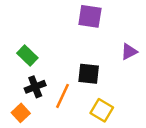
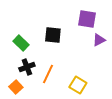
purple square: (90, 16) -> (87, 19), moved
black square: (89, 74) -> (53, 35), moved

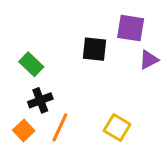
black square: (53, 35) -> (94, 49), moved
orange line: (48, 74) -> (60, 127), moved

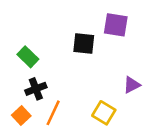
purple triangle: (149, 60) -> (132, 85), moved

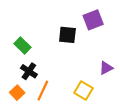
purple square: (116, 25) -> (93, 20), turned -30
black cross: (36, 89) -> (29, 71), turned -35

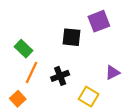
black cross: (29, 71) -> (60, 76), moved, turned 35
orange line: (43, 91) -> (31, 73), moved

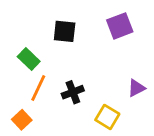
black square: (71, 37) -> (65, 31), moved

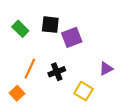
purple square: (120, 26) -> (72, 37), moved
green rectangle: (29, 59) -> (20, 29), moved

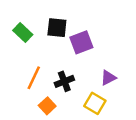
purple triangle: (106, 69) -> (108, 78), moved
orange square: (17, 93) -> (47, 106), moved

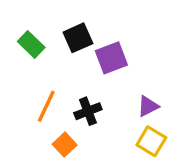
black square: (57, 28) -> (78, 38), turned -30
yellow square: (95, 103) -> (151, 141), moved

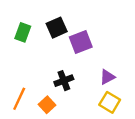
green rectangle: (31, 44) -> (23, 32), turned 66
orange line: (46, 106) -> (19, 99), moved

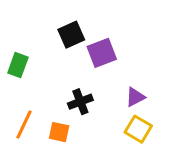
green rectangle: (23, 32) -> (18, 65), moved
orange square: (47, 105) -> (59, 132), turned -35

